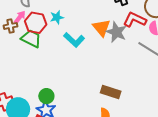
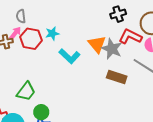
green trapezoid: (31, 39) -> (26, 92), moved, turned 100
brown rectangle: (111, 92) -> (117, 77), moved

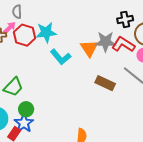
black cross: (118, 14) -> (125, 19), moved
cyan star: (52, 33) -> (46, 32), size x1.5
gray star: (112, 49) -> (105, 42), moved, turned -30

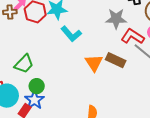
red L-shape: (123, 44) -> (133, 36), moved
orange triangle: (89, 48) -> (94, 63), moved

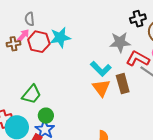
cyan L-shape: (71, 34) -> (101, 69), moved
brown rectangle: (116, 60) -> (123, 84), turned 54

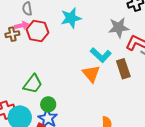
pink arrow: (23, 35) -> (22, 25), turned 40
cyan star: (60, 37) -> (71, 18), moved
orange triangle: (101, 88) -> (91, 74), moved

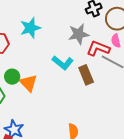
orange triangle: (91, 74) -> (28, 83), moved
green circle: (48, 104) -> (12, 77), moved

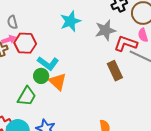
cyan star: (30, 28) -> (71, 21), moved
cyan L-shape: (63, 63) -> (48, 63), moved

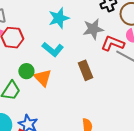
cyan L-shape: (48, 63) -> (53, 49), moved
brown rectangle: (115, 71) -> (85, 70), moved

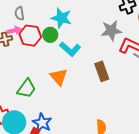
cyan star: (59, 18) -> (61, 18), moved, turned 30
green circle: (26, 71) -> (50, 35), moved

